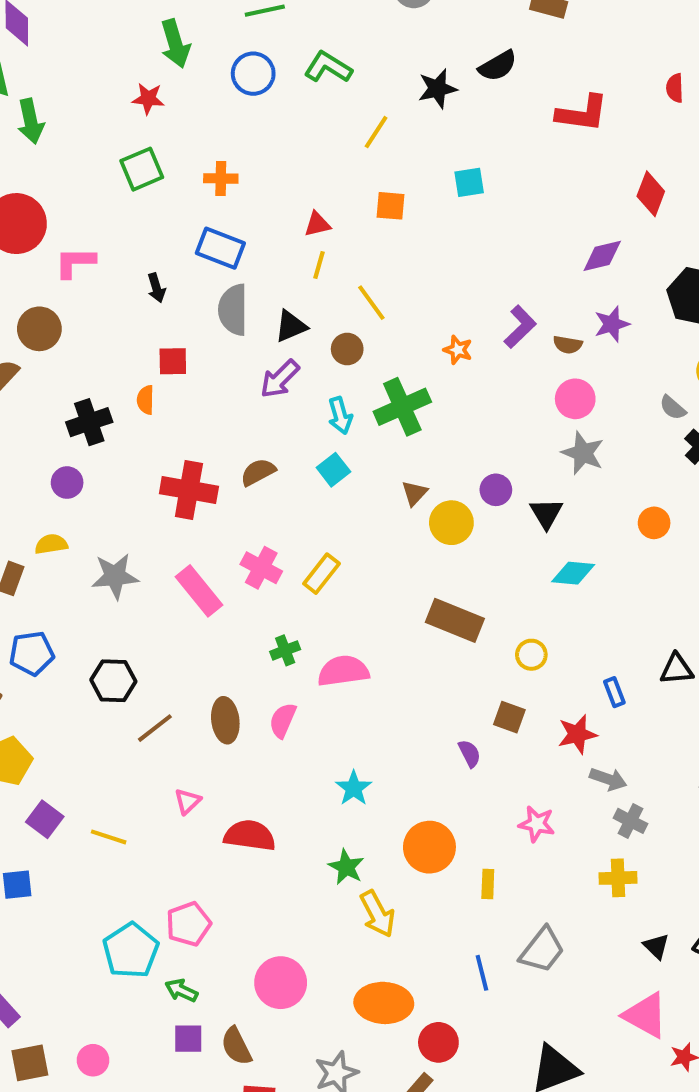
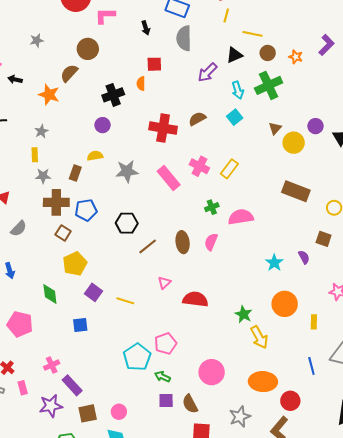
yellow line: (371, 303) -> (253, 34), turned -42
black triangle: (291, 326) -> (234, 55), moved
brown circle: (347, 349) -> (268, 53), moved
cyan star: (354, 788) -> (274, 263), moved

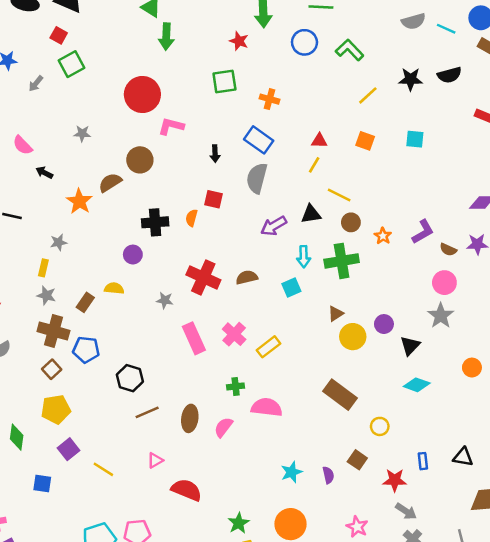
gray star: (127, 171) -> (165, 300), moved, size x0.6

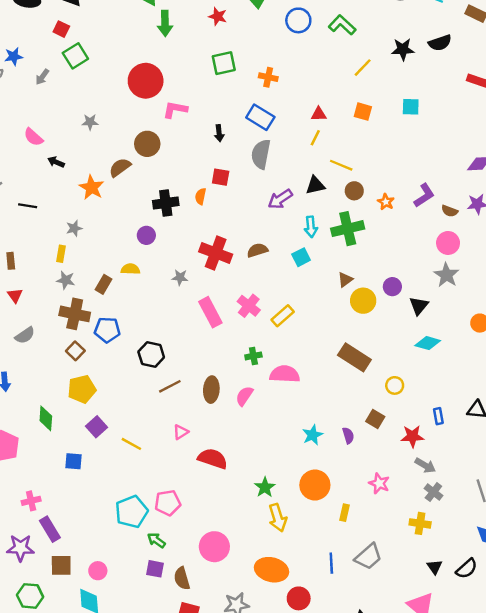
red star: (239, 41) -> (218, 16), moved

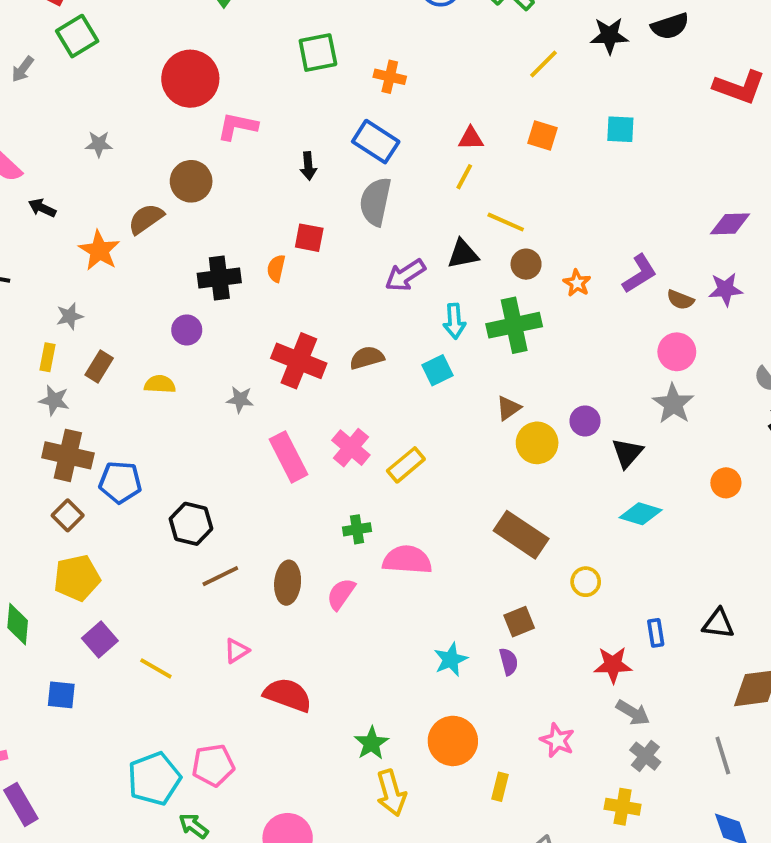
brown rectangle: (104, 284) -> (99, 367), moved
brown square: (375, 419) -> (519, 622), moved, turned 36

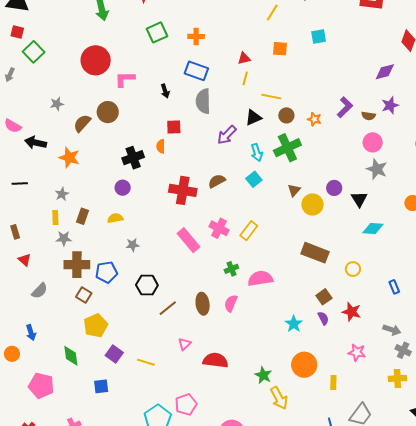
black arrow: (42, 208) -> (36, 143), size x1.5
brown semicircle: (146, 219) -> (82, 123), moved
gray star: (240, 399) -> (133, 245), moved
red star: (613, 665) -> (352, 312), moved, turned 30

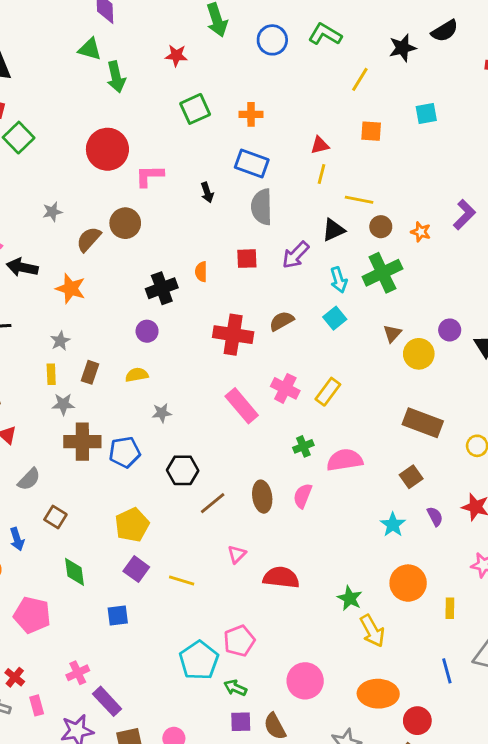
red square: (174, 127) -> (247, 259), moved
brown square: (84, 295) -> (55, 517), moved
brown square: (324, 297) -> (411, 477), moved
yellow pentagon: (96, 326) -> (132, 525), moved

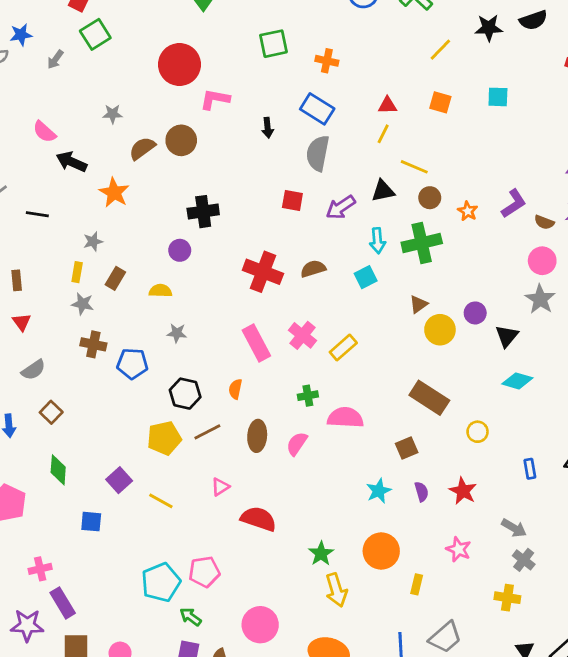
orange semicircle: (201, 272) -> (235, 389), moved
brown cross: (82, 442) -> (93, 344), size x0.7
yellow pentagon: (132, 525) -> (164, 438), moved

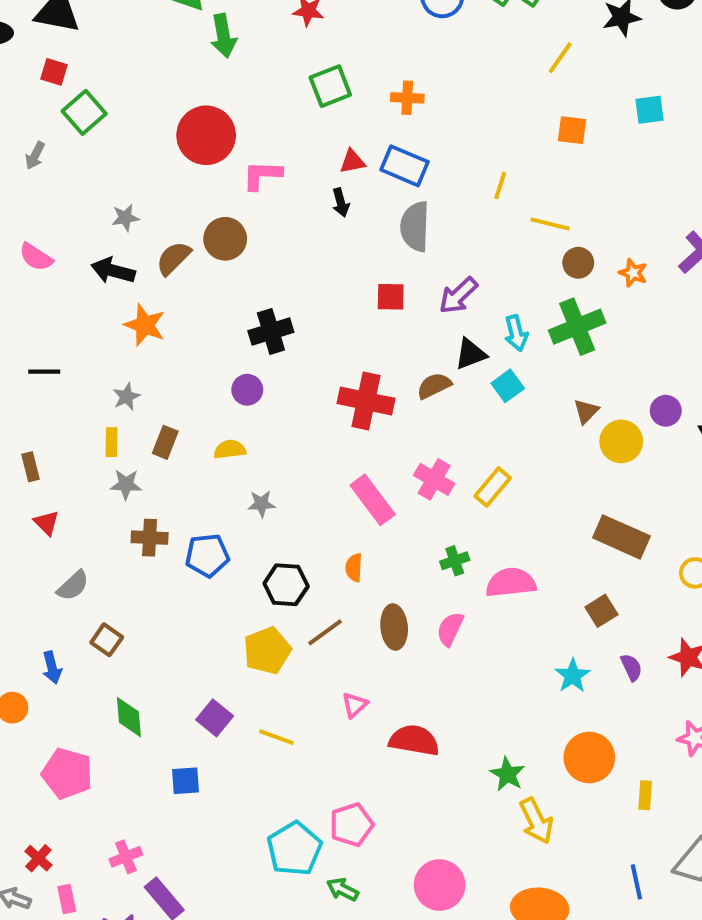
red triangle: (387, 105) -> (352, 161), moved
black arrow: (71, 162) -> (113, 271), moved
black triangle: (383, 191) -> (470, 354), moved

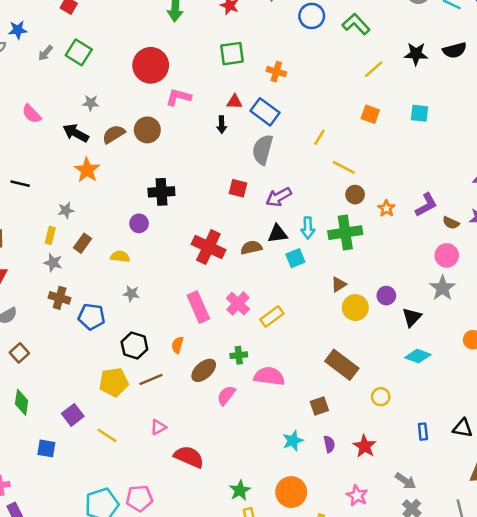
green square: (84, 112) -> (79, 52), moved, turned -30
brown ellipse: (394, 627) -> (204, 370), moved, turned 40

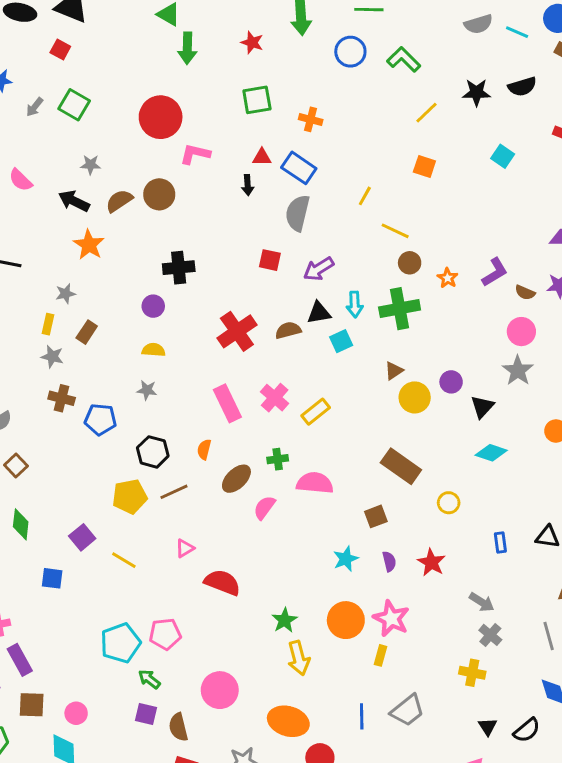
cyan square: (419, 113) -> (503, 156), moved, turned 30
red cross: (208, 247) -> (237, 331), turned 32
yellow semicircle: (120, 257) -> (154, 350), moved
pink star: (357, 496) -> (391, 618), moved, size x1.4

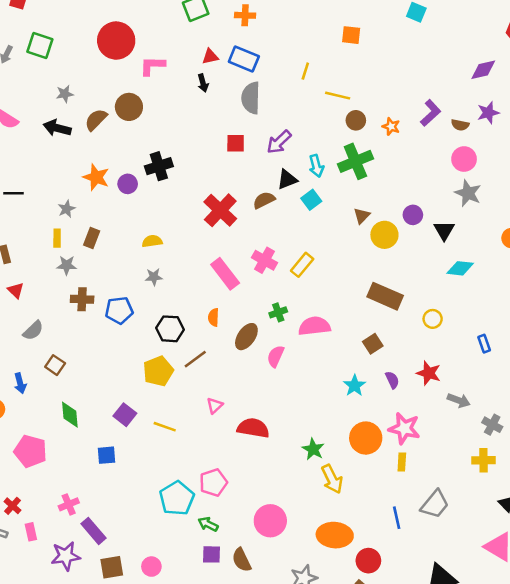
orange star: (89, 245) -> (96, 177), moved
purple circle: (153, 306) -> (128, 184), moved
gray arrow: (482, 602) -> (459, 400), moved

